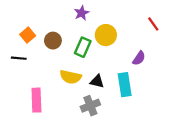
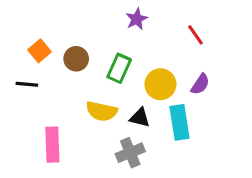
purple star: (82, 13) -> (137, 19), moved
red line: (153, 24) -> (195, 35), moved
yellow circle: (106, 35) -> (160, 84), moved

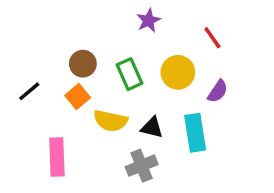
orange square: (40, 51) -> (78, 96), moved
green rectangle: (119, 68) -> (130, 74), turned -48
black line: (27, 84) -> (29, 91), turned -45
yellow circle: (160, 84) -> (178, 72), moved

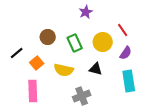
red line: (212, 38) -> (123, 30), moved
orange square: (78, 96) -> (37, 63), moved
black triangle: (152, 128) -> (96, 69), moved
cyan rectangle: (195, 133) -> (129, 81), moved

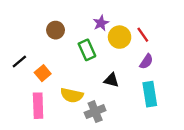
purple star: (86, 12) -> (101, 23), moved
brown circle: (48, 37) -> (56, 30), moved
yellow circle: (103, 42) -> (120, 37), moved
yellow semicircle: (64, 70) -> (72, 95), moved

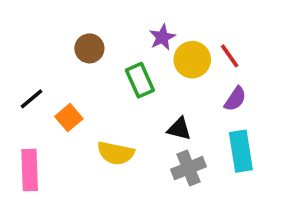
pink rectangle: (38, 106) -> (30, 170), moved
gray cross: (95, 112) -> (188, 168), moved

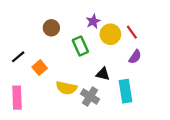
cyan rectangle: (241, 151) -> (125, 91), moved
gray cross: (188, 168) -> (90, 96), moved, turned -36

